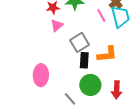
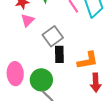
orange L-shape: (107, 54) -> (88, 60), moved
green circle: (90, 85) -> (41, 80), moved

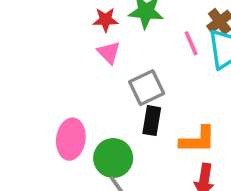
pink triangle: (28, 20) -> (109, 53), turned -40

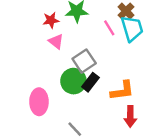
black rectangle: (152, 121) -> (90, 82), turned 36
green circle: (113, 158) -> (74, 81), moved

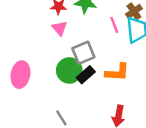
orange L-shape: (122, 91) -> (117, 72), moved
pink ellipse: (39, 102) -> (20, 75), moved

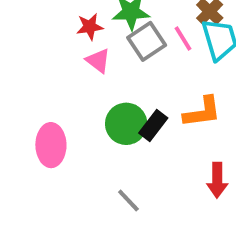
gray square: (83, 53) -> (147, 41), moved

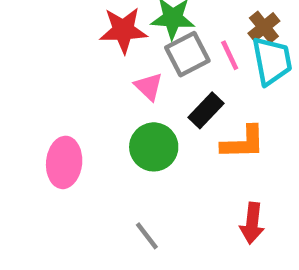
red star: (90, 27) -> (123, 30), size x1.5
pink triangle: (98, 61) -> (149, 87), moved
black rectangle: (153, 125) -> (206, 110), moved

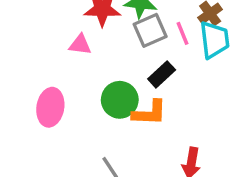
pink triangle: (149, 87) -> (80, 45), moved, turned -40
orange L-shape: (243, 143) -> (149, 113), moved

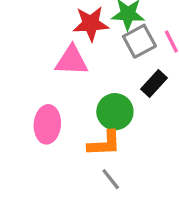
pink triangle: (80, 45) -> (72, 61), size x1.5
orange L-shape: (149, 113) -> (104, 144), moved

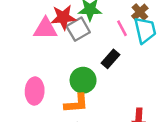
gray square: (139, 41) -> (78, 29), moved
pink triangle: (72, 61) -> (45, 29), moved

